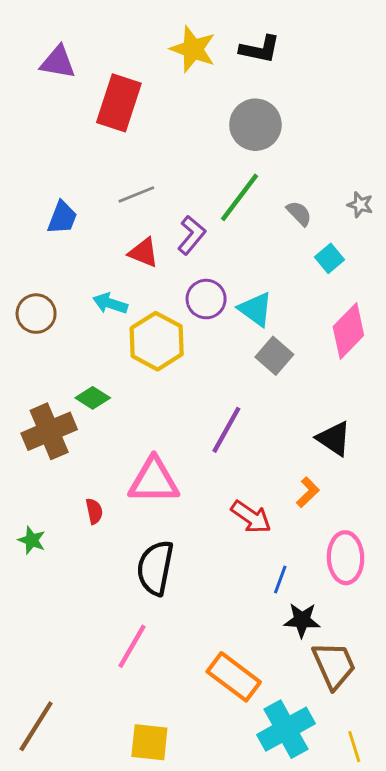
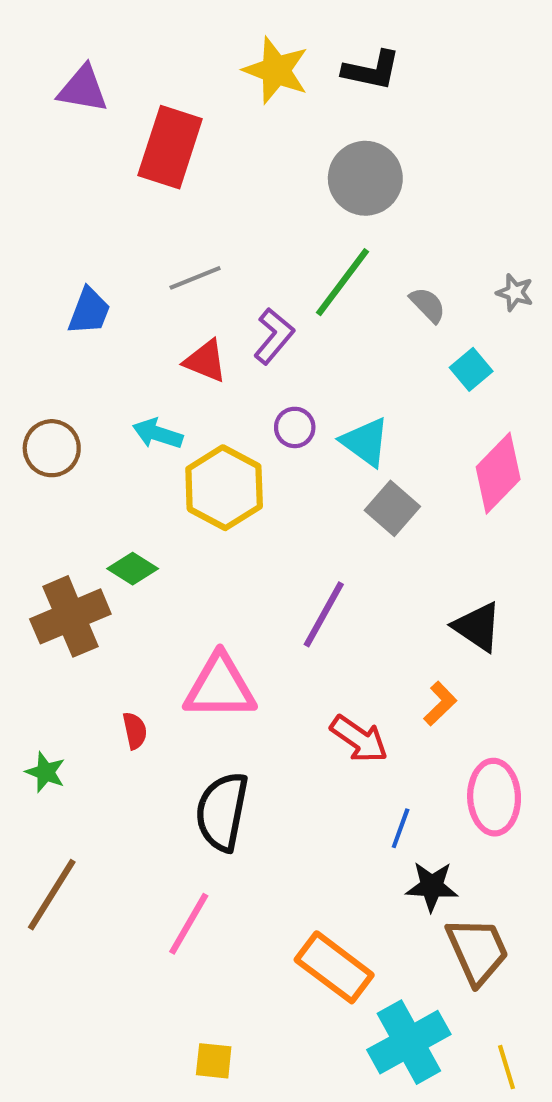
purple circle: (206, 299) -> (295, 427), size x0.7
brown line: (36, 726) -> (52, 895), moved
yellow square: (149, 742) -> (214, 1061), size x0.7

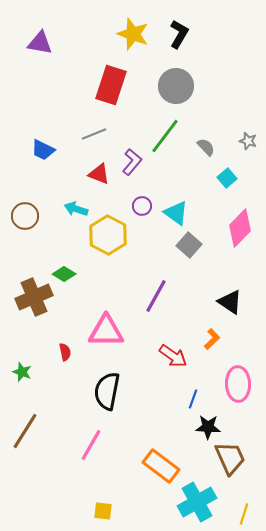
black L-shape: (372, 70) -> (179, 34), turned -72
red rectangle: (170, 147) -> (111, 85), moved
blue trapezoid: (89, 311) -> (43, 150), turned 95
yellow line: (507, 1067) -> (244, 514), turned 35

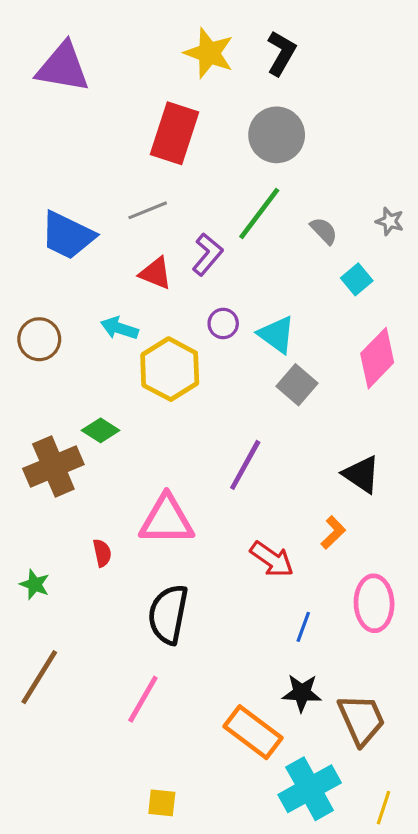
purple triangle: (40, 43) -> (63, 67), size x1.4
blue trapezoid: (43, 150) -> (68, 235), size x1.5
black star: (208, 427) -> (302, 693), moved

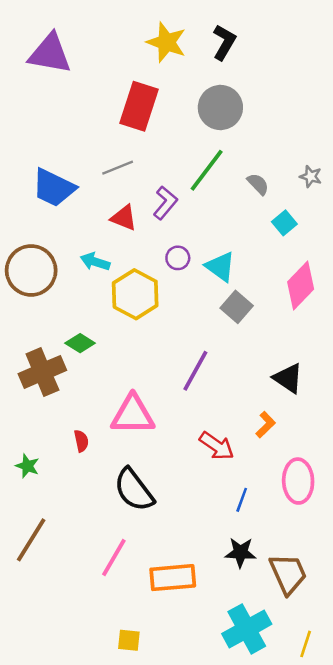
brown circle: (39, 339) -> (31, 270), size x1.5
black semicircle: (168, 614) -> (134, 490), turned -48
orange rectangle: (253, 732) -> (173, 578), moved, turned -42

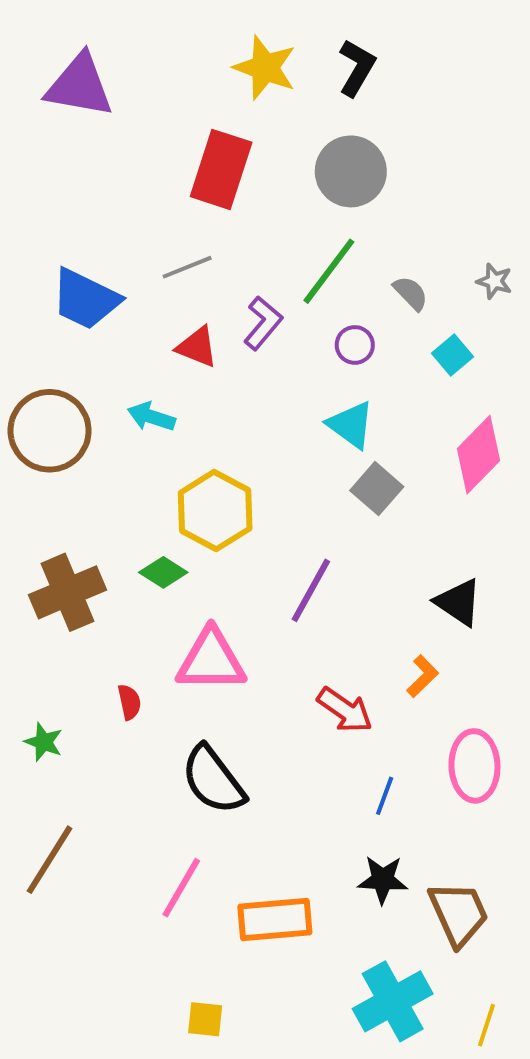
purple circle: (178, 258) -> (355, 345), moved
yellow hexagon: (135, 294) -> (215, 511), moved
green diamond: (80, 343) -> (163, 572), moved

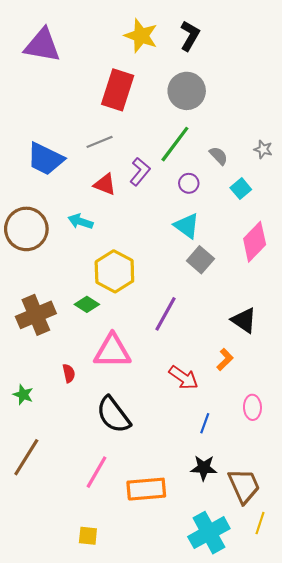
pink ellipse: (474, 766) -> (252, 407), size x0.7
yellow square: (205, 1019) -> (88, 536), moved
yellow line: (486, 1025) -> (260, 523), moved

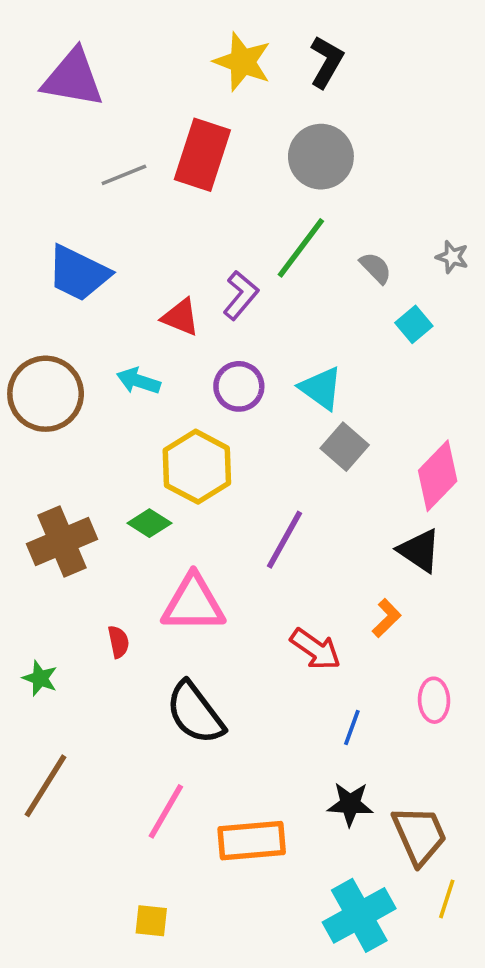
gray line: (100, 142) -> (124, 175), moved
purple circle: (189, 183) -> (239, 386), moved, size x1.4
pink diamond: (255, 242) -> (438, 476), moved

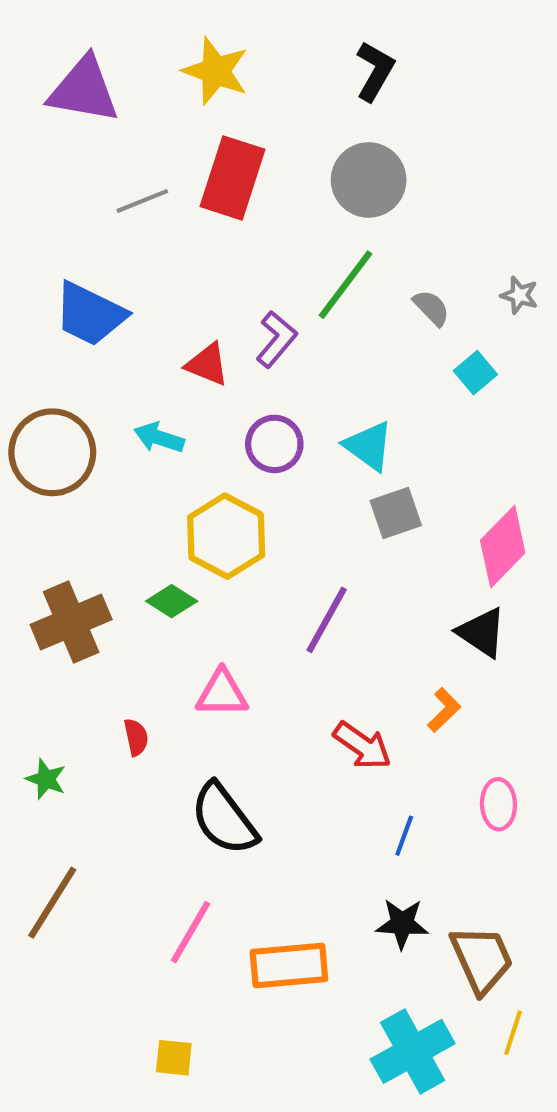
yellow star: (242, 62) -> (216, 71), moved
gray square: (345, 447) -> (396, 513), turned 30
pink triangle: (193, 603) -> (222, 693), size x0.7

